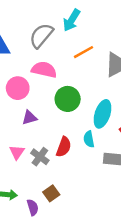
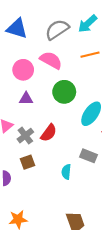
cyan semicircle: (89, 139) -> (66, 172), moved
brown square: (51, 193) -> (28, 162), moved

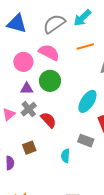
green circle: (64, 92) -> (50, 81), moved
red semicircle: (49, 133) -> (48, 120), turned -78
gray cross: (25, 136) -> (29, 109), moved

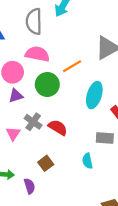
gray semicircle: (54, 24) -> (34, 21), turned -40
orange line: (85, 47) -> (72, 66), moved
purple triangle: (27, 89) -> (16, 96), moved

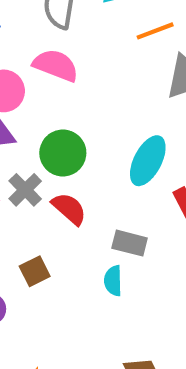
orange line: (72, 66) -> (155, 31), moved
green circle: (47, 84) -> (63, 153), moved
gray rectangle: (105, 138) -> (130, 243), moved

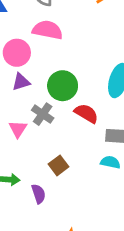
red semicircle: (69, 209) -> (86, 113), moved
cyan semicircle: (113, 281) -> (110, 162), turned 114

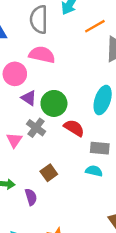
purple triangle: (21, 82) -> (29, 98), moved, turned 49

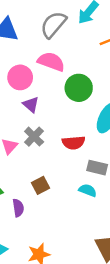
gray semicircle: (39, 19) -> (53, 25), turned 32
green circle: (54, 103) -> (79, 88), moved
red semicircle: (74, 128) -> (74, 143), turned 135

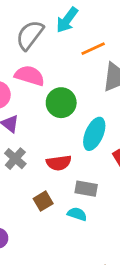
brown square: (41, 185) -> (43, 201), moved

